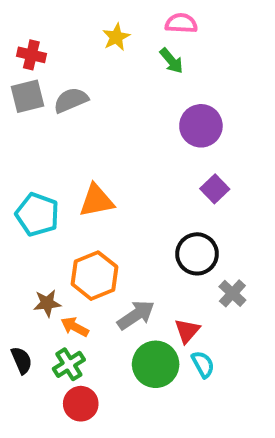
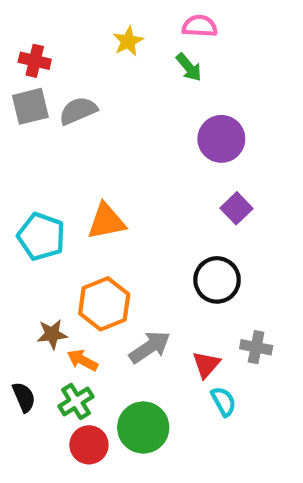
gray cross: (232, 293) -> (256, 347), moved, turned -32
green circle: (156, 364) -> (143, 427), moved

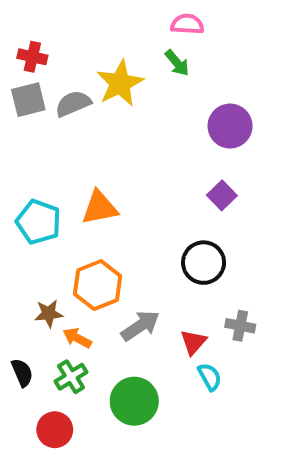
yellow star: (128, 41) -> (120, 83), moved, size x1.6
purple circle: (221, 139) -> (230, 126), moved
red circle: (89, 445) -> (55, 430), moved

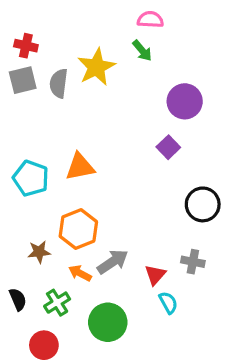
gray semicircle: (73, 104) -> (59, 83), turned -60
purple square: (222, 195) -> (168, 147), moved
black circle: (204, 263) -> (203, 204), moved
orange arrow: (77, 338) -> (80, 273), moved

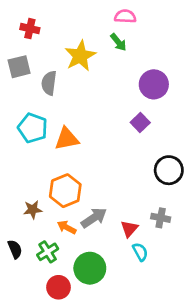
red cross: (26, 46) -> (30, 29), moved
gray semicircle: (59, 83) -> (49, 83), moved
cyan pentagon: (31, 178) -> (33, 128), moved
red circle: (44, 345) -> (58, 287), moved

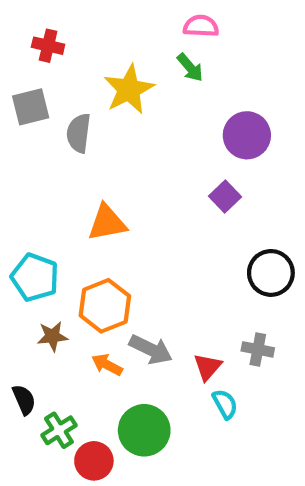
cyan pentagon: (33, 128) -> (35, 277), moved
gray arrow: (94, 218) -> (151, 349), turned 60
green cross: (48, 252) -> (59, 430), moved

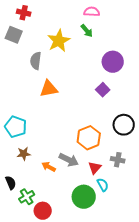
red cross: (48, 46) -> (24, 13), moved
gray square: (31, 107) -> (14, 35), moved, turned 36
orange triangle: (107, 223) -> (49, 89), moved
orange hexagon: (105, 306) -> (89, 138), moved
green circle: (144, 430) -> (84, 197), moved

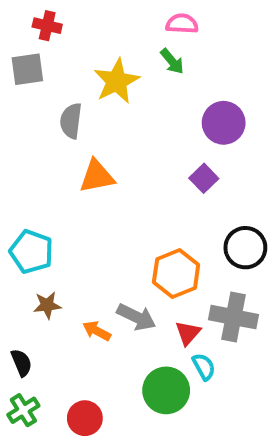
gray square: (14, 35) -> (27, 69), turned -30
gray cross: (118, 160) -> (234, 317), size x1.6
green cross: (27, 197) -> (23, 410), moved

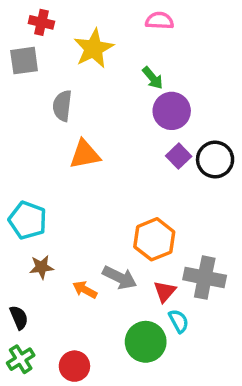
green arrow: (172, 61) -> (153, 78), moved
yellow star: (117, 81) -> (94, 48), moved
purple circle: (224, 123) -> (172, 111), moved
black circle: (245, 248) -> (215, 160), moved

